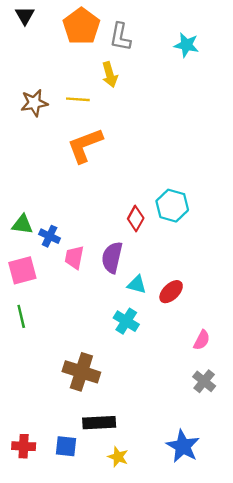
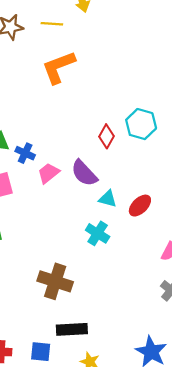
pink trapezoid: (74, 257) -> (48, 173), turned 40
purple semicircle: (112, 257) -> (84, 173), turned -56

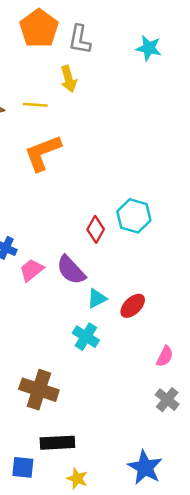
cyan triangle: (108, 199) -> (97, 298), turned -42

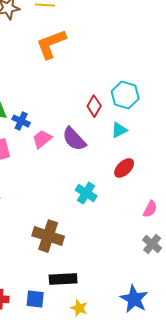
cyan triangle: (97, 298) -> (119, 130), moved

